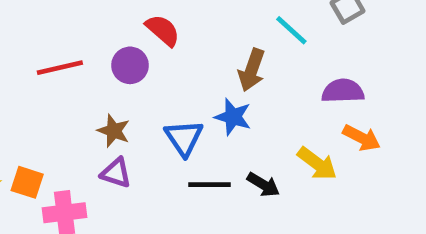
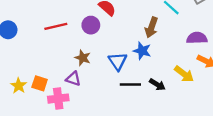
purple triangle: (116, 173) -> (73, 79), moved

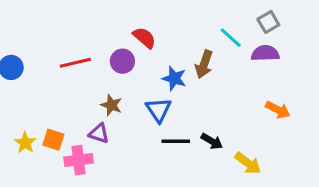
purple semicircle: (197, 38) -> (265, 53), moved
blue star: (142, 51) -> (174, 78), moved
yellow arrow: (184, 74) -> (248, 163), moved

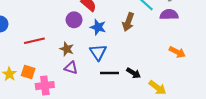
red line: (75, 63) -> (34, 41), moved
blue star: (174, 78) -> (98, 27), moved
purple triangle: (99, 133) -> (71, 68), moved

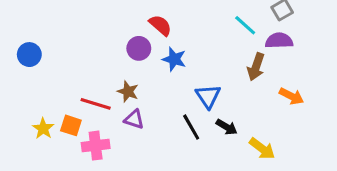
brown arrow: (128, 22) -> (256, 67), moved
red line: (34, 41) -> (96, 104), moved, turned 30
blue triangle: (98, 52) -> (208, 96), moved
black line: (110, 73) -> (191, 127), turned 60

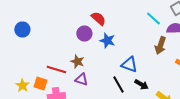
blue circle: (29, 55) -> (22, 30), moved
blue triangle: (208, 96) -> (129, 64), turned -36

